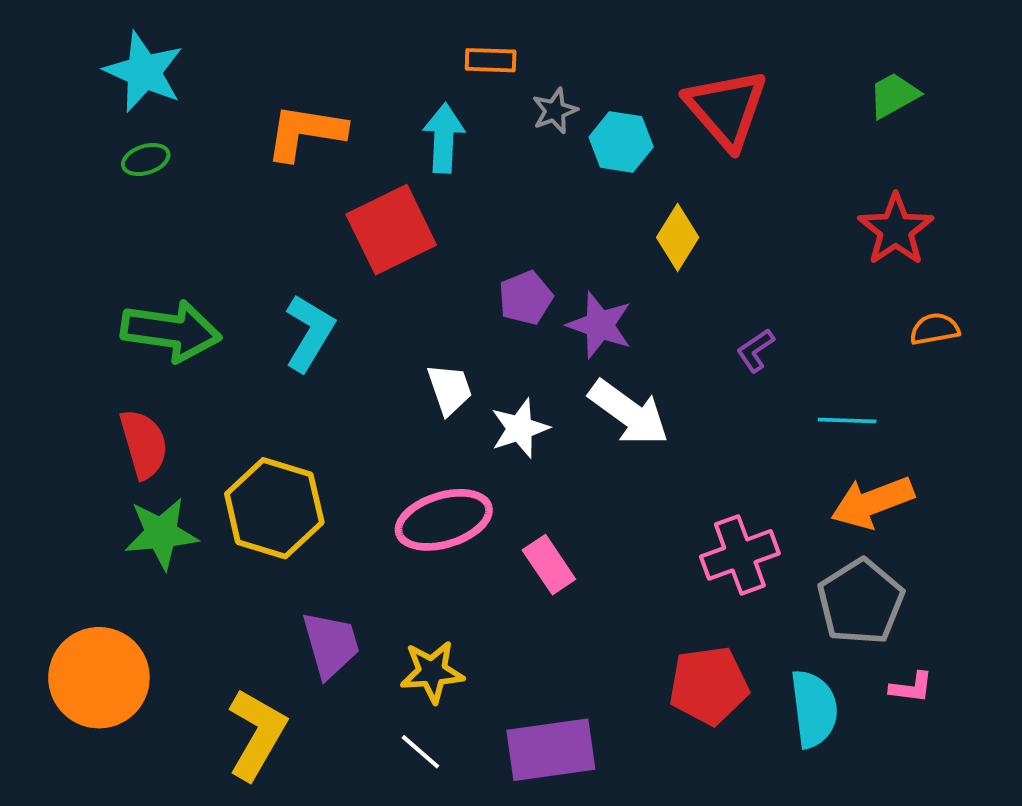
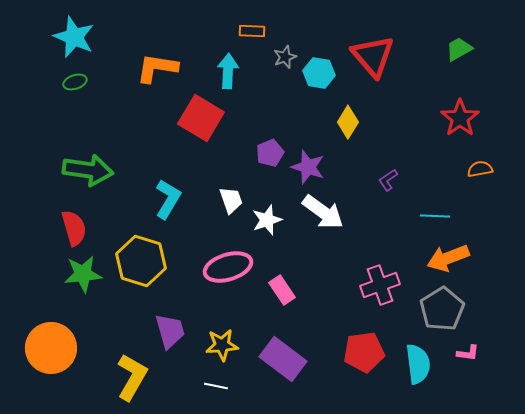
red square: (391, 230) -> (201, 118), turned -33
cyan L-shape: (309, 333) -> (168, 199), moved
purple rectangle: (551, 750) -> (283, 359), moved, turned 45
white line: (420, 752) -> (216, 386), turned -30

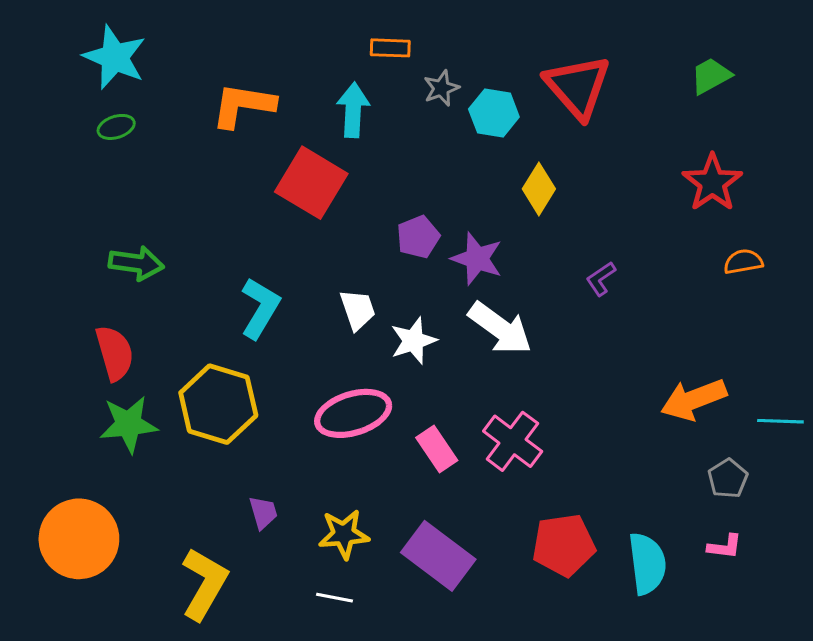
green arrow: (88, 170) -> (136, 263), size x0.7
cyan line: (435, 216) -> (780, 421), moved
pink cross: (380, 285) -> (513, 441), moved, turned -33
gray pentagon: (442, 309) -> (728, 478), moved, size x0.6
purple trapezoid: (170, 331) -> (263, 513), size x0.6

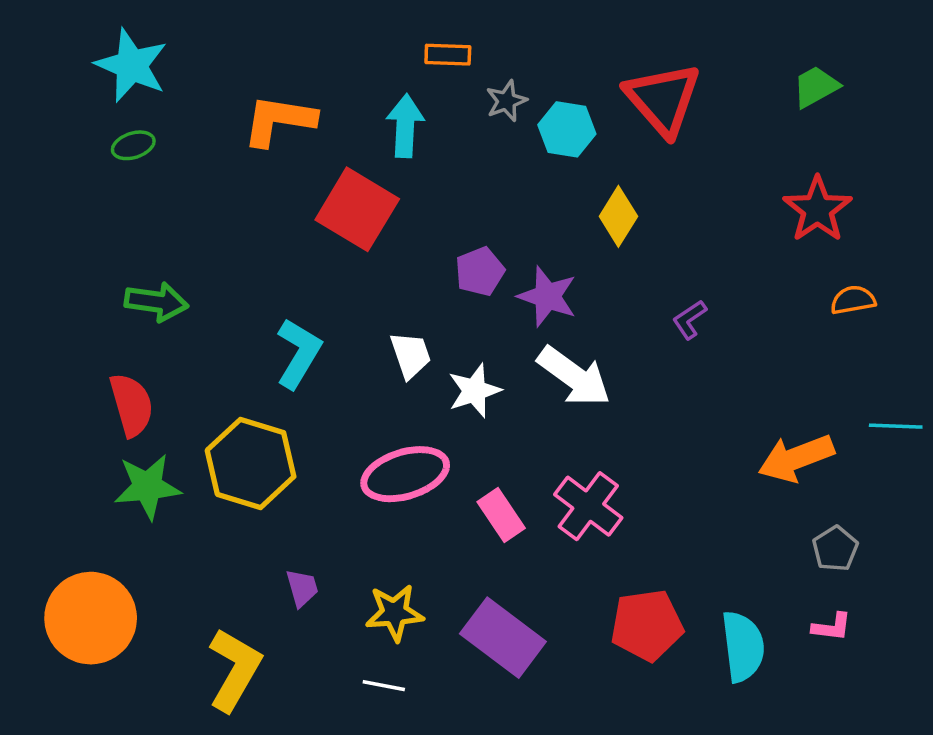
cyan line: (780, 421) -> (896, 426), moved

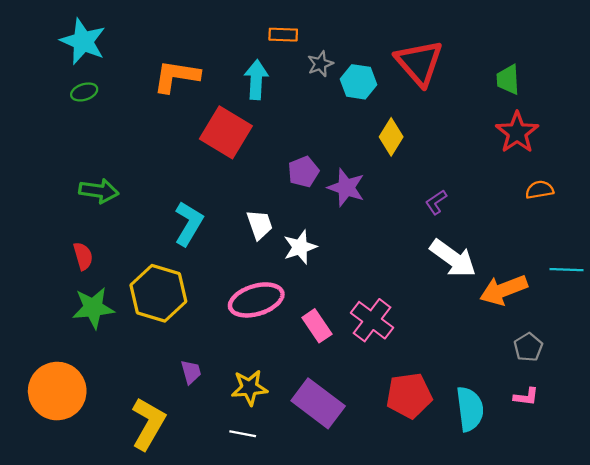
green trapezoid: (816, 87) -> (508, 80), moved, turned -64
white arrow: (574, 376) -> (453, 258), moved
red semicircle: (131, 405) -> (83, 256), size x0.7

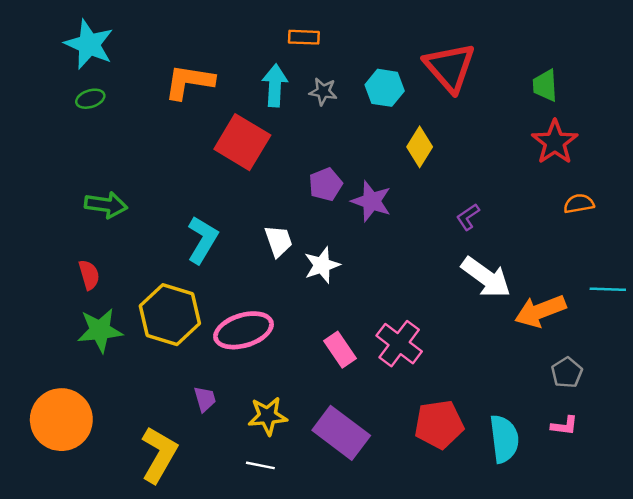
gray star: (320, 64) -> (323, 91), moved, turned 30
pink ellipse: (256, 300) -> (244, 330), moved

